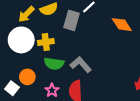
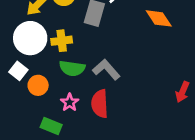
white square: (12, 88) -> (18, 71), moved

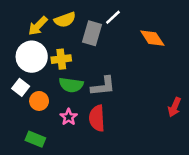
gray L-shape: (106, 70) -> (103, 86), turned 125
green rectangle: (51, 126) -> (35, 139), moved

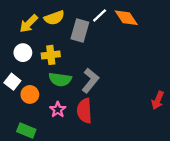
orange diamond: (152, 38) -> (126, 18), moved
white circle: (32, 57) -> (23, 53), size x0.6
gray L-shape: (103, 86) -> (90, 81), turned -45

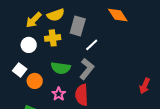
white line: (100, 15) -> (92, 45), moved
yellow cross: (51, 55) -> (53, 38), moved

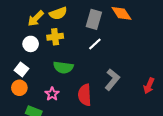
gray rectangle: (78, 26) -> (94, 19), moved
gray L-shape: (87, 69) -> (112, 80), moved
orange circle: (35, 81) -> (19, 88), moved
pink star: (59, 94) -> (52, 94), moved

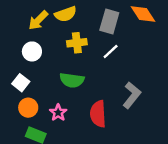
yellow cross: (55, 37) -> (77, 43), moved
orange circle: (19, 88) -> (28, 108), moved

